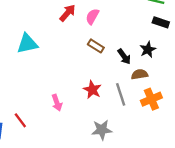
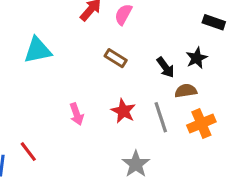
brown rectangle: (96, 46) -> (116, 58), moved
pink arrow: (57, 103) -> (77, 114), moved
gray star: (102, 130) -> (136, 164), turned -30

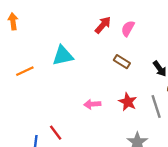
pink arrow: (77, 114) -> (92, 104), turned 105

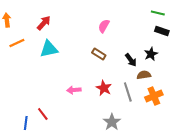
red arrow: (103, 25) -> (44, 23), moved
orange line: (25, 71) -> (17, 43), moved

